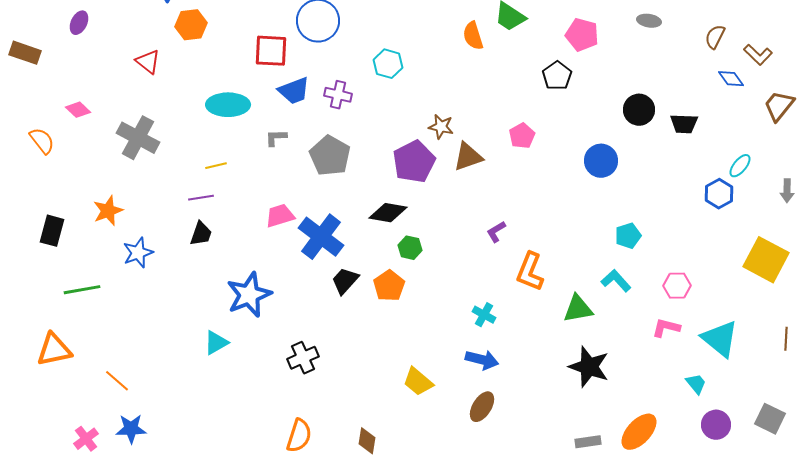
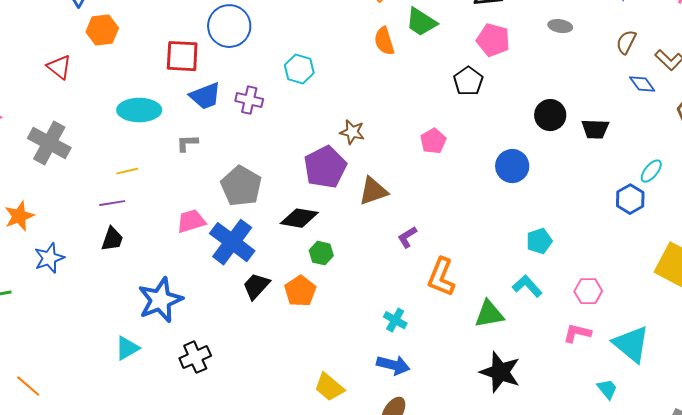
gray pentagon: (330, 156) -> (241, 186), moved
brown triangle: (468, 157) -> (373, 191), moved
black cross: (303, 358) -> (195, 357), moved

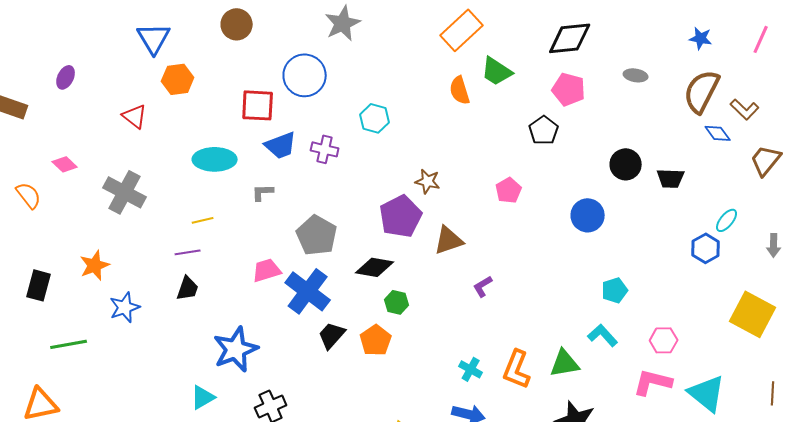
brown semicircle: (626, 42) -> (702, 91), size x1.8
orange L-shape: (441, 277) -> (517, 369), moved
pink L-shape: (577, 333) -> (653, 382), size x1.4

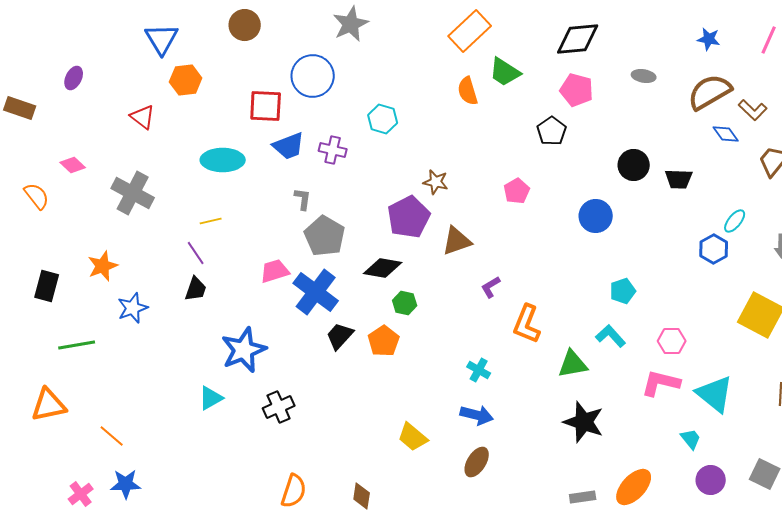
brown semicircle: (702, 91) -> (710, 92), turned 33
gray L-shape: (263, 192) -> (303, 199), moved, turned 100
purple line: (188, 252) -> (196, 253), turned 65
orange L-shape: (517, 369) -> (527, 324), moved

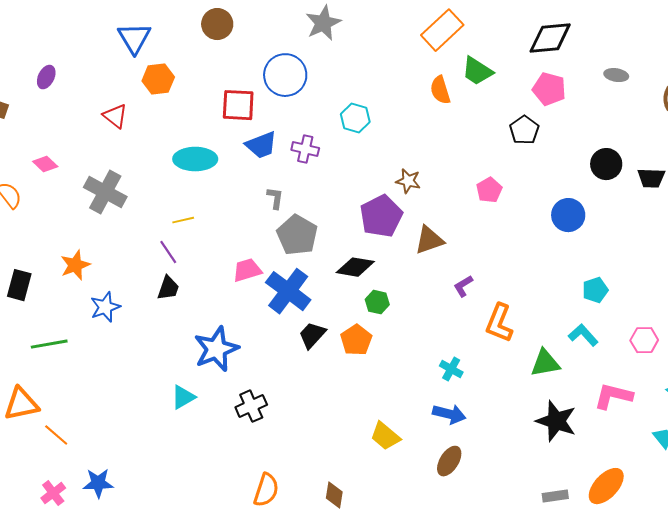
pink L-shape: (661, 383) -> (613, 396), moved
orange line: (112, 436) -> (56, 435), moved

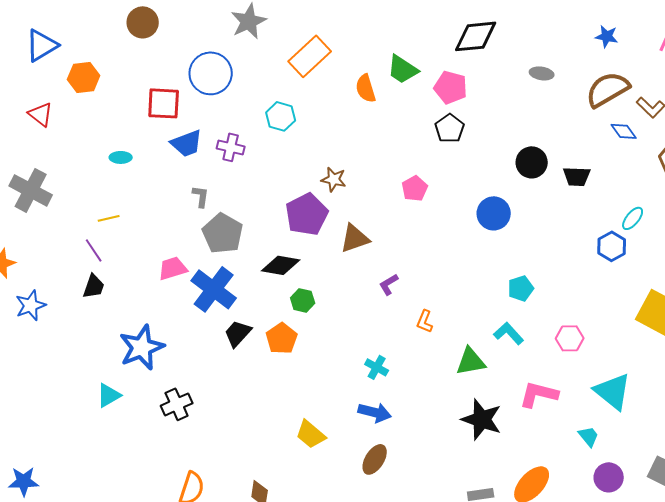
orange rectangle: (442, 30) -> (310, 56), moved
blue triangle: (134, 38) -> (42, 45), moved, turned 30
pink pentagon: (549, 89) -> (451, 87), moved
cyan ellipse: (195, 159) -> (121, 157), size x0.5
orange L-shape: (499, 323) -> (425, 321), size x0.6

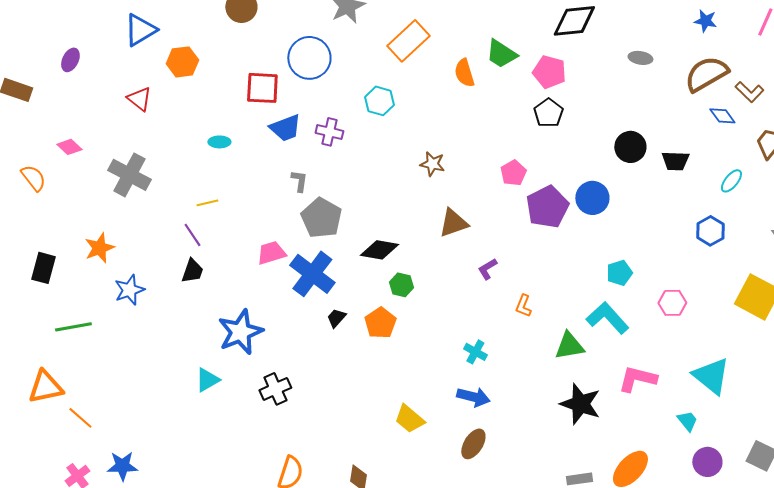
purple pentagon: (307, 214) -> (547, 207), moved
cyan ellipse: (633, 218) -> (731, 181), moved
black trapezoid: (238, 333) -> (336, 318), size x0.7
cyan L-shape: (509, 333) -> (607, 318), size x1.4
pink hexagon: (570, 338) -> (672, 303), moved

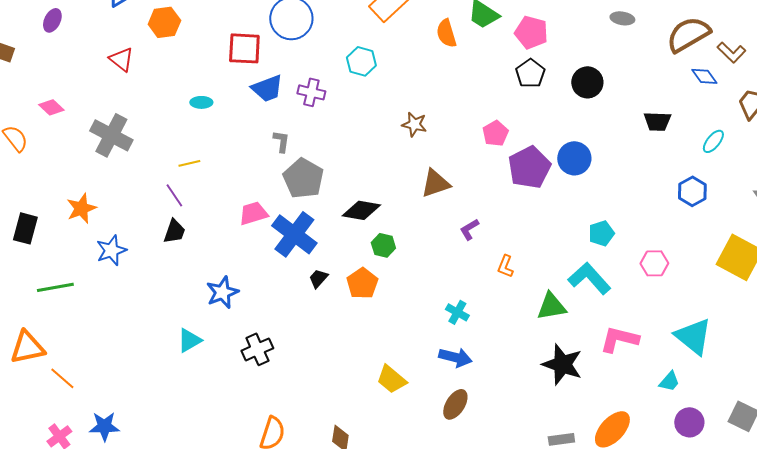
black circle: (630, 147) -> (587, 82), moved
blue star: (240, 332) -> (222, 292), size x0.7
cyan trapezoid: (687, 421) -> (669, 381), turned 80

